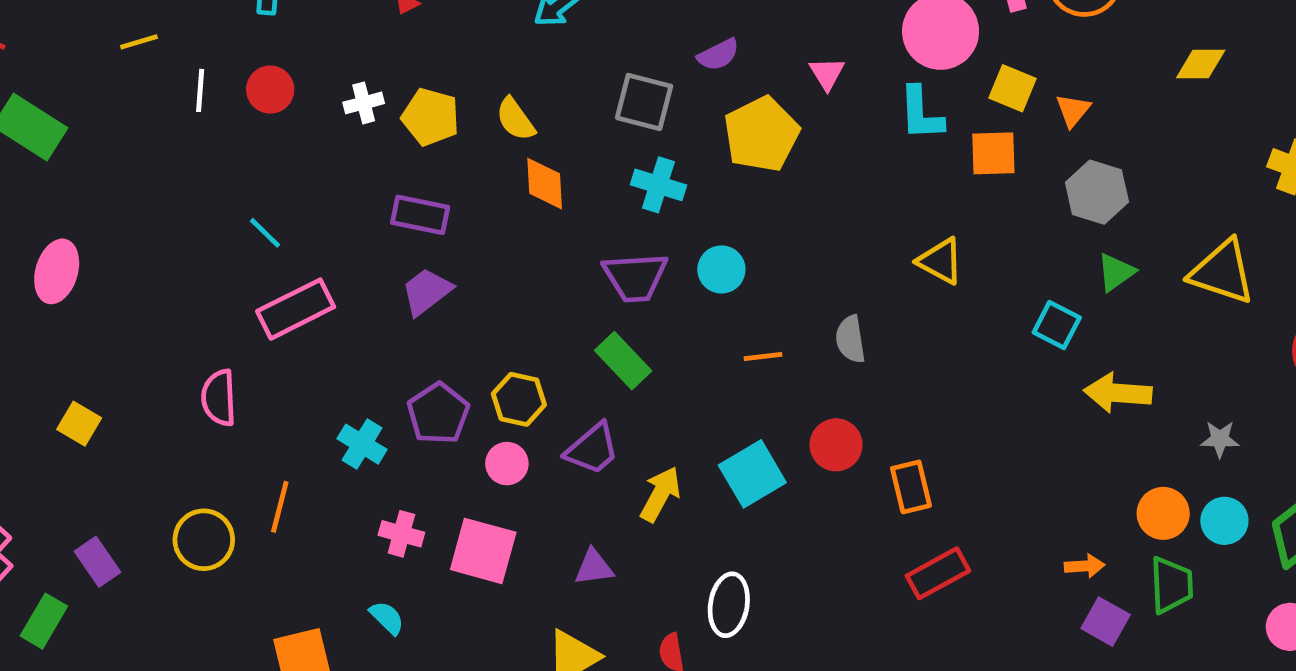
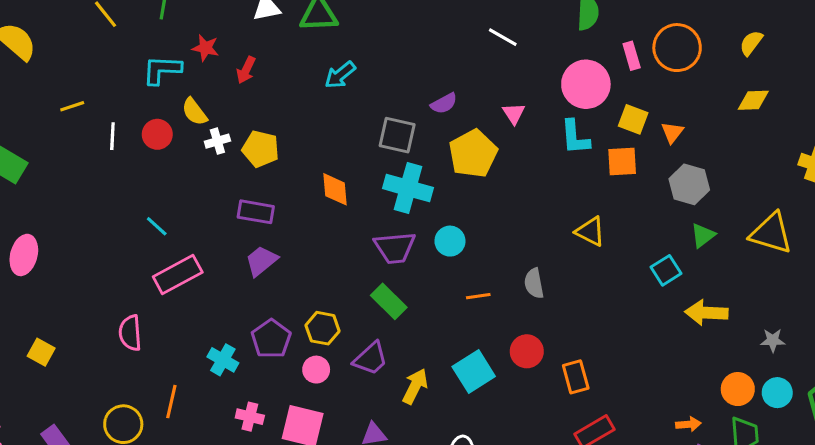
yellow semicircle: (515, 119) -> (194, 112), moved
cyan cross: (658, 185) -> (408, 188), size x1.4
cyan square: (1057, 325) -> (666, 270), turned 32

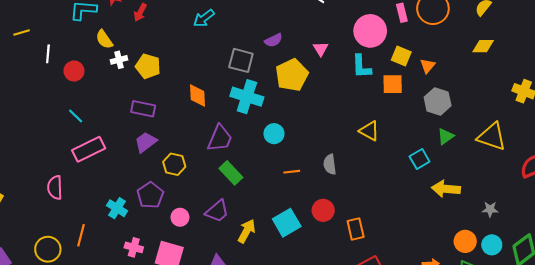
red circle: (157, 134) -> (74, 71), moved
purple trapezoid: (395, 248) -> (220, 138), moved, turned -64
yellow hexagon: (323, 328) -> (174, 164), moved

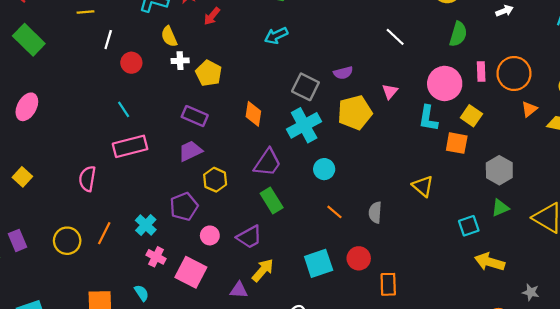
orange triangle: (427, 66) -> (529, 109), moved
cyan cross: (247, 97) -> (304, 125), turned 32
orange line: (292, 172) -> (334, 212), turned 35
cyan cross: (117, 208) -> (146, 225), moved
yellow arrow: (247, 231) -> (263, 270), moved

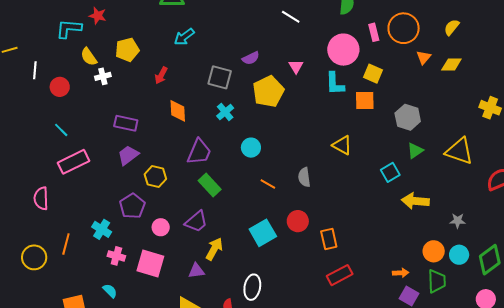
red arrow: (212, 16) -> (161, 75), moved
yellow pentagon: (209, 73) -> (127, 50), moved, turned -30
cyan cross: (304, 125) -> (225, 112), size x0.6

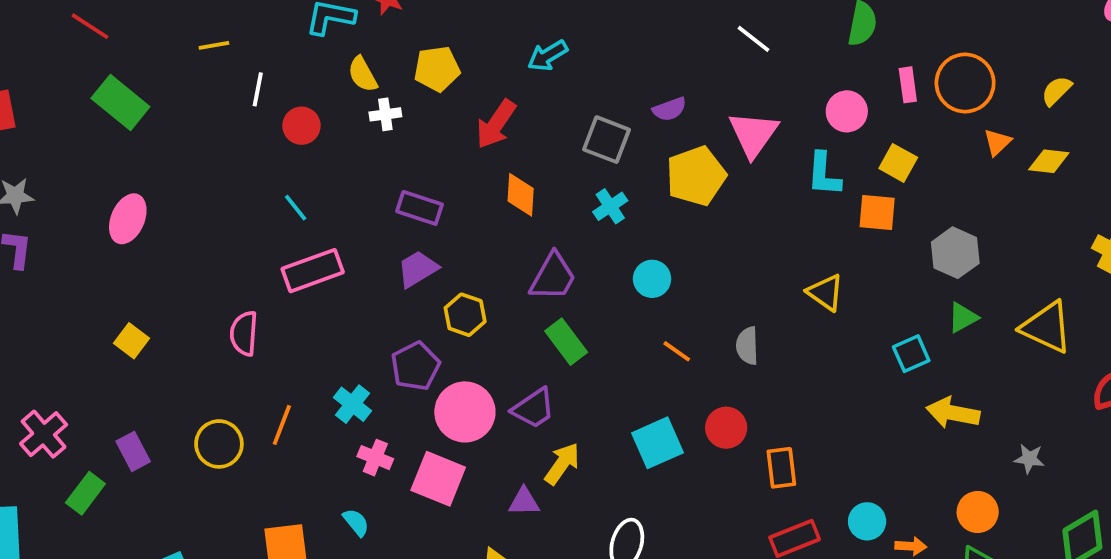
pink circle: (343, 50) -> (847, 111), size x0.7
pink triangle: (296, 66) -> (753, 134), size x1.8
red arrow: (161, 75) -> (496, 124), size x1.5
pink circle: (161, 227) -> (465, 412), size x1.8
cyan circle: (459, 255) -> (867, 521), moved

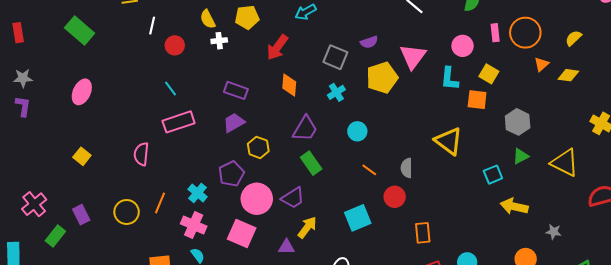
yellow triangle: (826, 292) -> (449, 141), size x1.4
red circle: (726, 428) -> (395, 197), moved
pink cross: (375, 458) -> (194, 225), moved, size x1.4

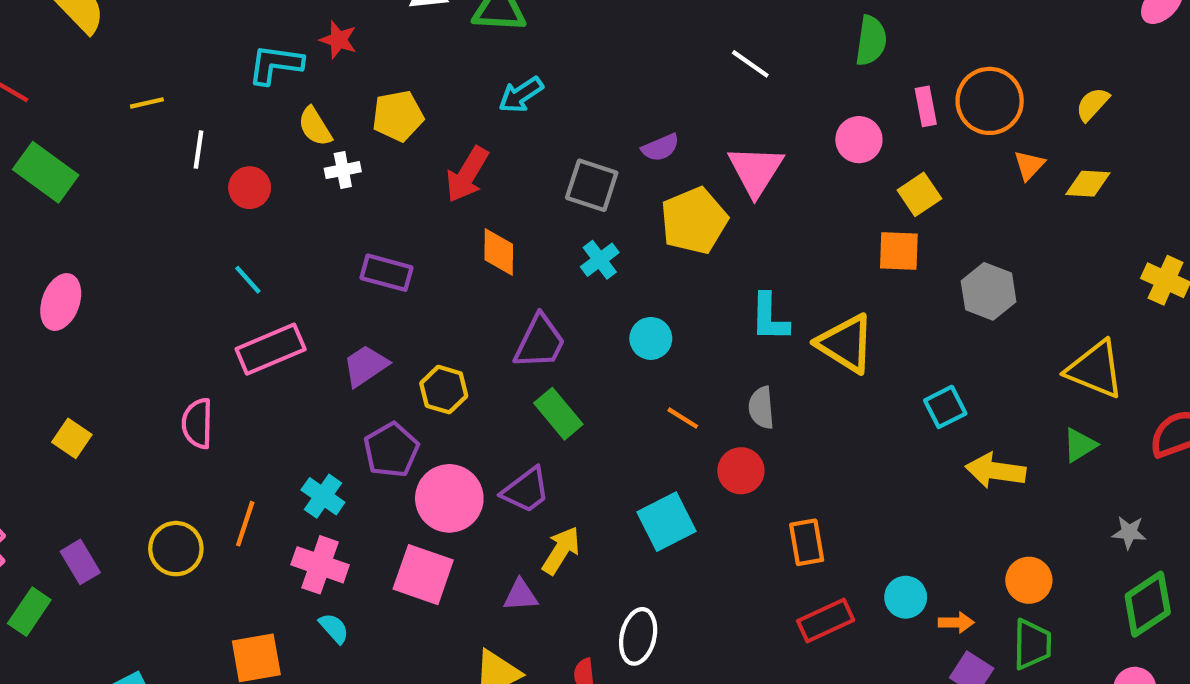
yellow square: (489, 74) -> (919, 194), turned 30
cyan L-shape: (449, 79) -> (770, 317), moved
purple trapezoid: (234, 123) -> (366, 366), moved
green triangle: (521, 156) -> (1080, 445), moved
gray star: (554, 232) -> (1129, 532), moved

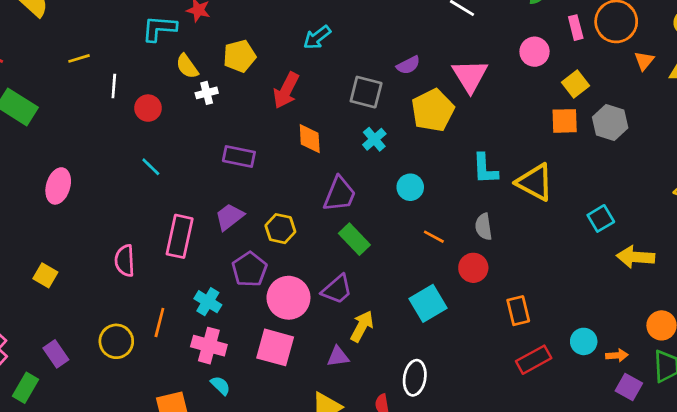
gray hexagon: (989, 291) -> (610, 122), moved
pink ellipse: (61, 302) -> (58, 186), moved
pink rectangle: (271, 349) -> (180, 236), moved, turned -51

